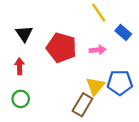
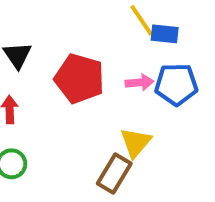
blue rectangle: (123, 32) -> (165, 34), moved, turned -35
blue pentagon: (120, 83) -> (176, 84), moved

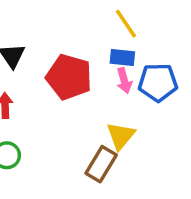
blue rectangle: (165, 34) -> (122, 57), moved
pink arrow: (139, 82) -> (124, 81), turned 80

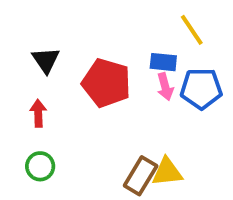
yellow line: (126, 24) -> (192, 30), moved
yellow triangle: (121, 136) -> (167, 172), moved, turned 44

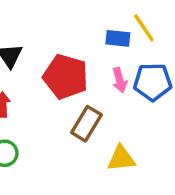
blue rectangle: (163, 62) -> (118, 38), moved
brown rectangle: (141, 176) -> (86, 124), moved

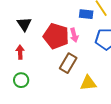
pink arrow: (120, 80) -> (74, 35), moved

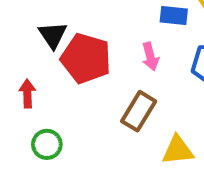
red pentagon: (56, 36) -> (86, 58), moved
red arrow: (20, 52) -> (27, 94), moved

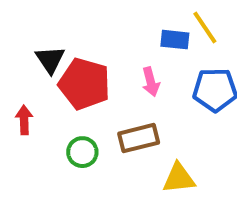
brown rectangle: (139, 111) -> (139, 138), turned 45
green circle: (47, 144) -> (82, 152), moved

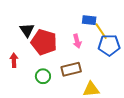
yellow line: (205, 28) -> (101, 31), moved

